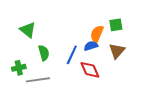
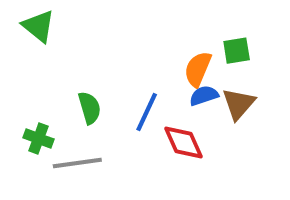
green triangle: (28, 30) -> (38, 26), moved
blue semicircle: (91, 46) -> (204, 96), moved
green cross: (19, 68) -> (38, 138), turned 32

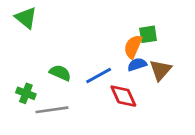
green square: (237, 51) -> (148, 34), moved
green semicircle: (90, 108) -> (60, 73), turned -50
blue line: (147, 112) -> (99, 76), turned 36

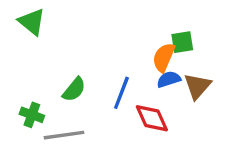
green semicircle: (60, 73) -> (74, 89), turned 105
blue line: (99, 76) -> (121, 93), turned -40

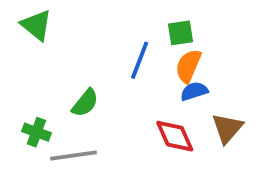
green square: (182, 42) -> (181, 33), moved
brown triangle: (197, 86) -> (227, 128), moved
blue line: (121, 93) -> (140, 60), moved

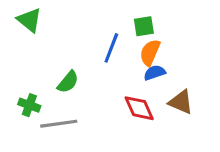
brown triangle: (227, 128) -> (181, 102), turned -48

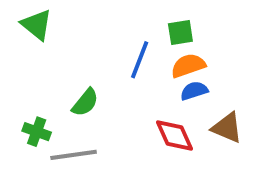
orange semicircle: (150, 53) -> (188, 66), turned 48

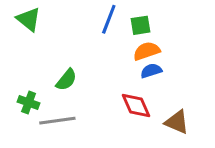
blue line: (140, 60) -> (109, 19), moved
brown triangle: (227, 128) -> (177, 122), moved

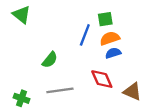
blue line: (109, 19) -> (85, 35), moved
green cross: (29, 102) -> (21, 98), moved
gray line: (57, 121) -> (60, 90), moved

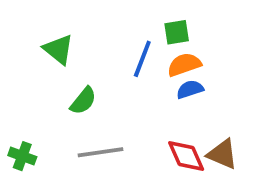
green triangle: (21, 15) -> (58, 49), moved
red diamond: (102, 79) -> (186, 156), moved
green cross: (21, 98) -> (22, 156), moved

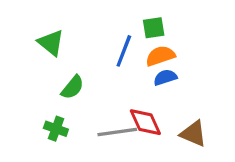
gray line: (100, 152) -> (117, 132), moved
green cross: (22, 156) -> (56, 129), moved
red diamond: (186, 156) -> (145, 122), moved

